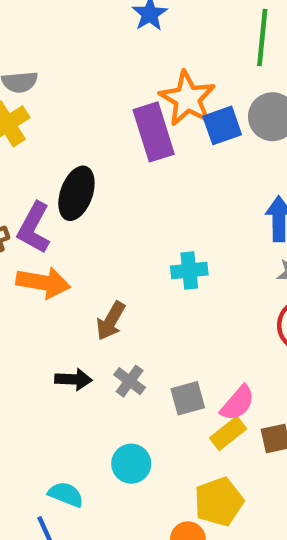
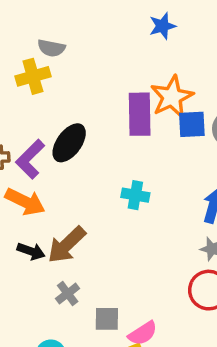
cyan cross: (189, 271) -> (135, 195), moved
brown arrow: (111, 321) -> (67, 245), size x1.4
black arrow: (73, 379) -> (31, 251), moved

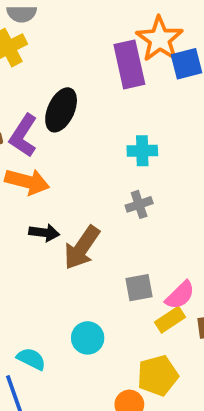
brown arrow: (67, 245) -> (82, 248), moved
gray cross: (68, 294) -> (139, 204), moved, turned 30

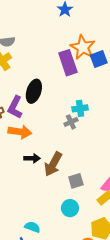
gray cross: (139, 204) -> (71, 122), moved
gray square: (139, 288) -> (76, 181), moved
cyan circle: (88, 338) -> (70, 208), moved

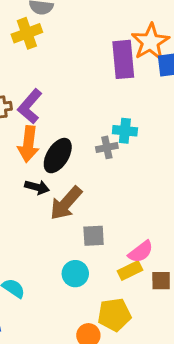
black ellipse: (34, 91) -> (58, 156), moved
orange arrow: (20, 132) -> (28, 144), turned 75

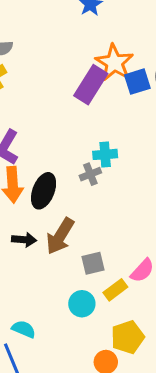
purple rectangle: (123, 59) -> (91, 85), turned 48
black arrow: (37, 187) -> (24, 240), moved
yellow rectangle: (130, 271) -> (115, 290), moved

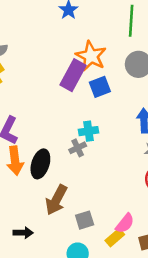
blue square: (137, 82) -> (100, 87), moved
black arrow: (24, 240) -> (23, 233), moved
yellow rectangle: (115, 290) -> (115, 237), moved

